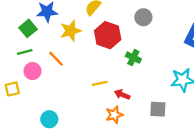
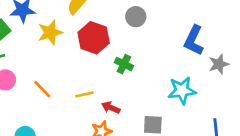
orange line: (56, 59) -> (42, 89), moved

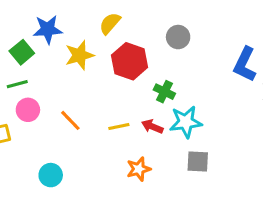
cyan star: (182, 90) -> (186, 122), moved
red arrow: (111, 108) -> (152, 127), moved

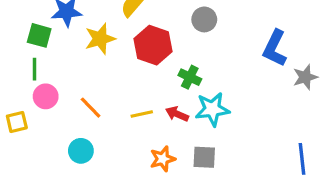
green square: (22, 52) -> (39, 35), turned -35
green line: (17, 84) -> (34, 69), turned -75
gray square: (198, 161) -> (204, 157), moved
cyan circle: (51, 175) -> (81, 151), moved

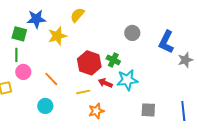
gray circle: (204, 19) -> (132, 33), moved
red hexagon: (153, 45) -> (89, 63), moved
yellow line: (142, 114) -> (83, 92), moved
gray square: (204, 157) -> (148, 110), moved

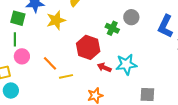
green cross: (113, 60) -> (112, 28), moved
yellow line: (83, 92) -> (66, 76), moved
cyan circle: (45, 106) -> (11, 91), moved

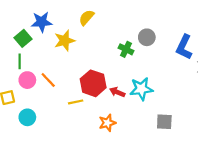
green square: (18, 18) -> (23, 38), turned 35
red hexagon: (88, 47) -> (93, 83), moved
orange line: (50, 63) -> (48, 80), moved
cyan circle: (11, 91) -> (27, 117), moved

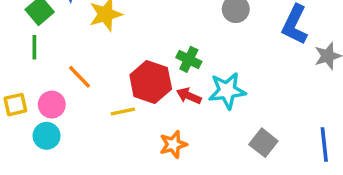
green cross: (126, 49) -> (189, 59), moved
pink circle: (27, 80) -> (52, 105), moved
gray square: (164, 122) -> (263, 143), turned 35

